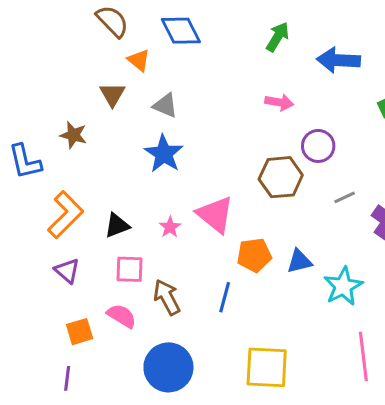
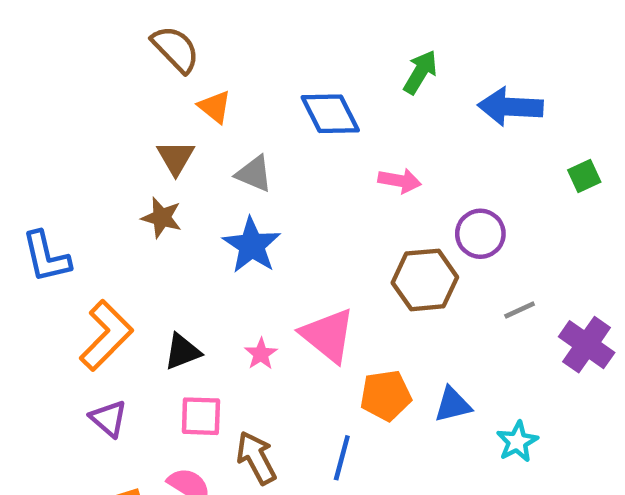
blue diamond: (181, 31) -> (330, 114), moved
pink arrow: (279, 102) -> (400, 181), moved
brown star: (73, 135) -> (162, 218), moved
cyan star: (343, 286) -> (517, 442), size x0.7

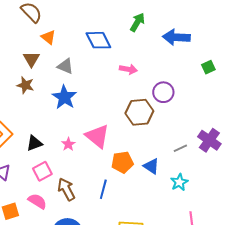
gray line: (520, 310) -> (180, 148), moved
blue triangle: (453, 405) -> (151, 166), turned 48
pink square: (201, 416) -> (42, 171), turned -30

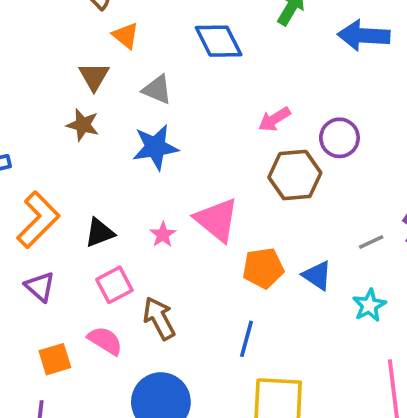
pink arrow: (128, 69) -> (274, 119), moved, turned 138
blue star: (64, 97) -> (155, 147), turned 30
blue line: (103, 189) -> (246, 339), moved

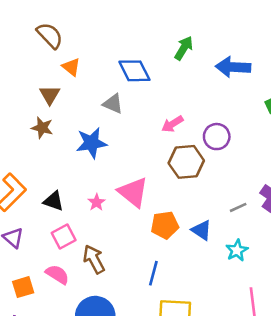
gray triangle: (157, 90) -> (113, 104), moved
black triangle: (100, 233) -> (54, 201), turned 40

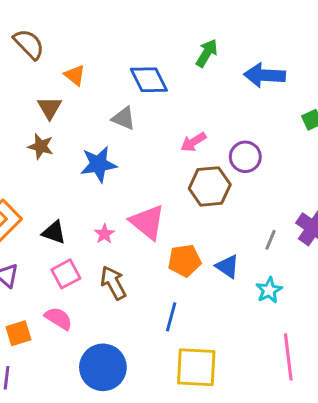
brown semicircle: (50, 35) -> (29, 44), moved
gray line: (238, 207) -> (270, 240), turned -42
brown arrow: (94, 259) -> (113, 283), moved

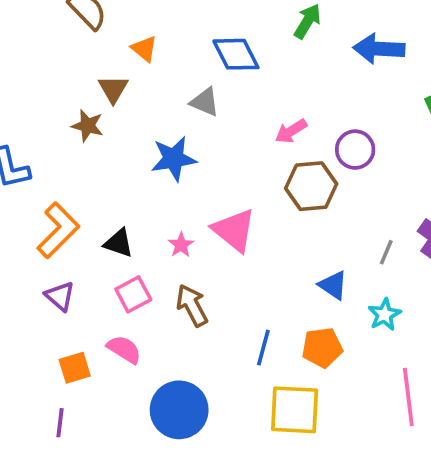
brown star: (41, 146) -> (87, 126), moved
orange pentagon: (184, 261) -> (322, 348), moved

